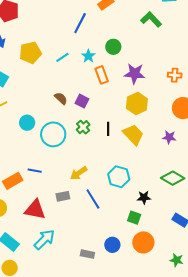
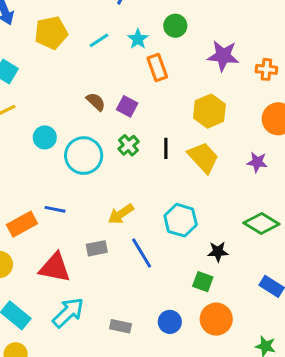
purple star: (135, 74) -> (223, 56), moved
gray rectangle: (87, 254) -> (120, 326), moved

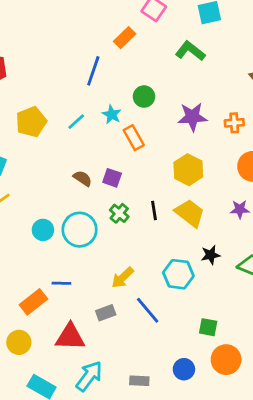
cyan circle: (45, 137) -> (43, 230), moved
black star: (218, 252) -> (211, 255), moved

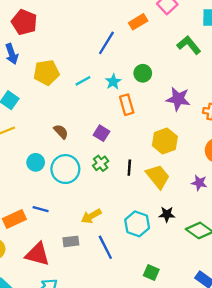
brown semicircle: (83, 178) -> (61, 132), moved

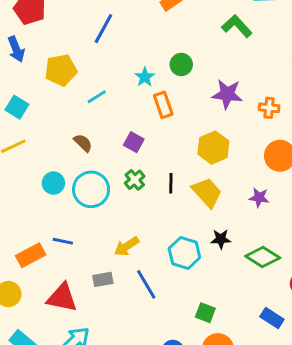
blue line: (106, 43) -> (103, 29), moved
cyan line: (83, 81) -> (97, 97), moved

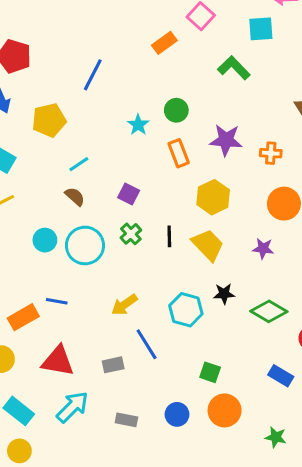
cyan line: (97, 97) -> (79, 164), moved
orange rectangle: (163, 105) -> (179, 153), moved
gray rectangle: (103, 279) -> (113, 365), moved

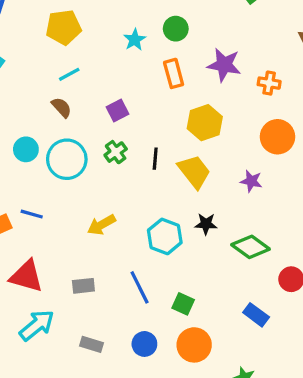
yellow pentagon: (49, 120) -> (63, 27), moved
purple square: (129, 194) -> (117, 110), turned 30
blue line: (147, 344) -> (140, 287), moved

